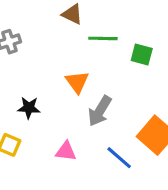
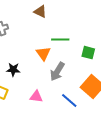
green line: (103, 38) -> (60, 40), moved
green square: (142, 55) -> (88, 53), moved

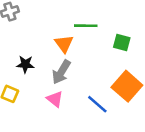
gray arrow: (57, 72) -> (61, 72), moved
pink triangle: (36, 97) -> (55, 99), turned 32

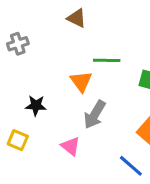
gray arrow: (61, 72) -> (95, 115), moved
blue line: (97, 104) -> (131, 166), moved

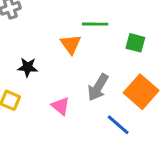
gray arrow: (95, 115) -> (98, 87), moved

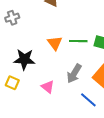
green line: (95, 24) -> (78, 41), moved
black star: (28, 67) -> (24, 59), size x1.5

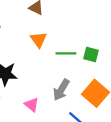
orange triangle: (55, 43) -> (38, 40), moved

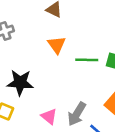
gray arrow: (61, 90) -> (77, 114), moved

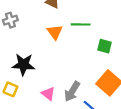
green line: (87, 60) -> (81, 24), moved

